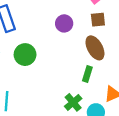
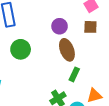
brown ellipse: (95, 48) -> (67, 50), moved

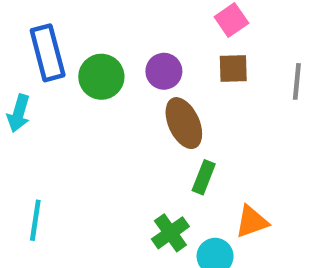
green circle: (21, 49) -> (101, 77), moved

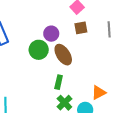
green circle: (101, 77) -> (39, 50), moved
green rectangle: (204, 177) -> (59, 82), moved

